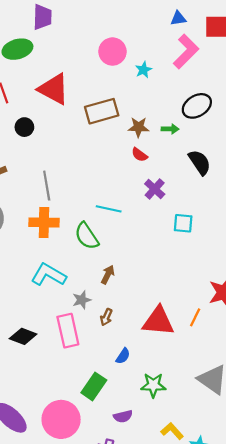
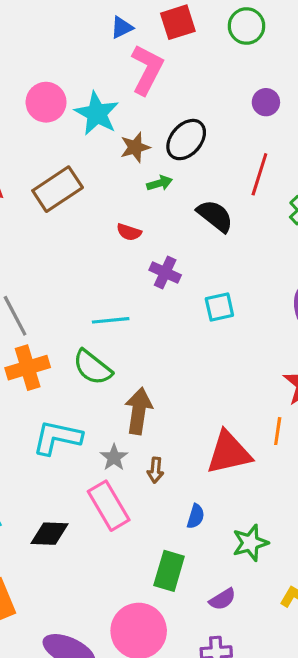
cyan star: (144, 70) -> (97, 114), size x1.8
brown star: (139, 127) -> (135, 147), moved
brown arrow: (108, 275) -> (139, 411), size x1.6

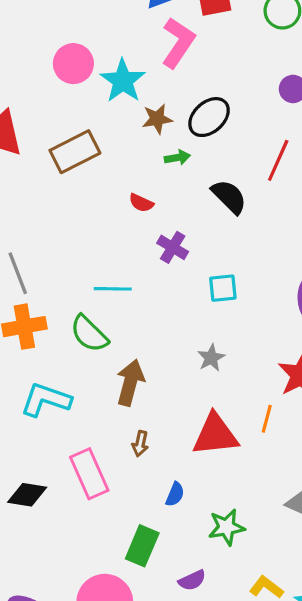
gray star: (114, 457) -> (211, 358), moved

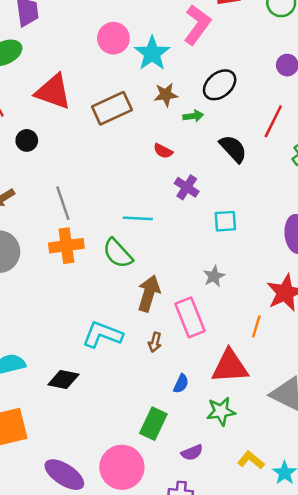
brown star: (157, 119) -> (166, 95), moved
cyan L-shape: (46, 400) -> (102, 335), moved
red triangle: (215, 435) -> (230, 366), moved
pink rectangle: (89, 474) -> (190, 317), moved

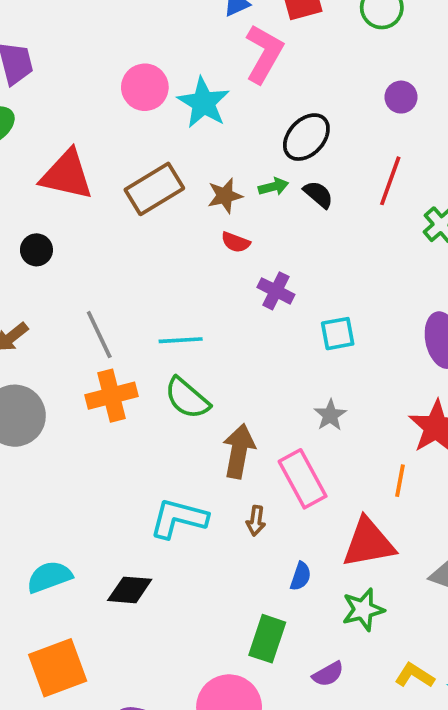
brown star: (166, 95) -> (225, 196), moved
black semicircle: (233, 149) -> (318, 194), moved, size x0.7
cyan line: (138, 218) -> (181, 340), moved

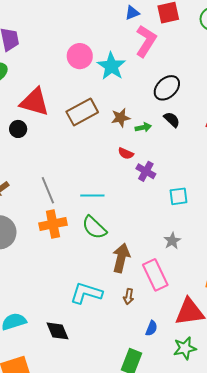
green arrow: (273, 187) -> (143, 127), moved
red semicircle: (236, 242) -> (126, 153), moved
black circle: (36, 250) -> (18, 129), moved
black diamond: (130, 590) -> (57, 331), turned 60

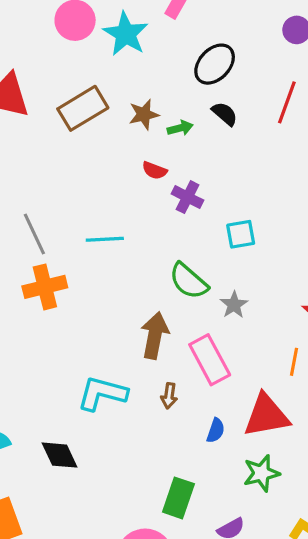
green semicircle: (94, 228) -> (189, 281), moved
blue semicircle: (151, 328) -> (216, 430), moved

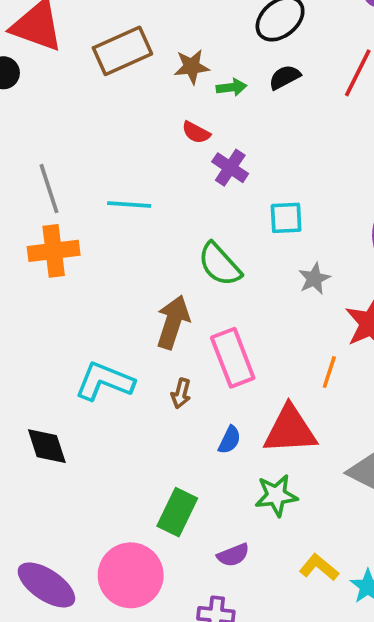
black semicircle: (225, 114) -> (285, 77), turned -76
gray star: (234, 305) -> (314, 279), moved

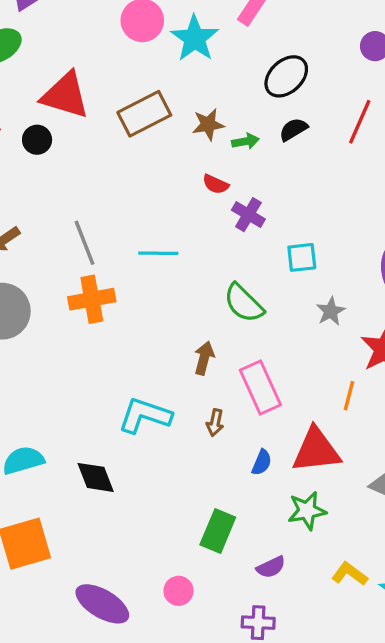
brown arrow: (173, 322) -> (204, 358), size x0.7
pink circle: (131, 575) -> (179, 591), size x0.5

